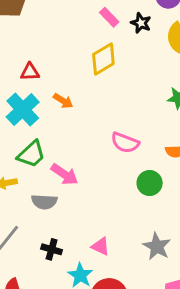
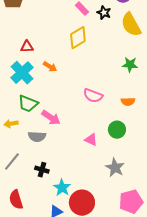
green trapezoid: (31, 154) -> (28, 104), turned 65
green circle: (150, 183) -> (117, 130), moved
pink triangle: (101, 246) -> (91, 140), moved

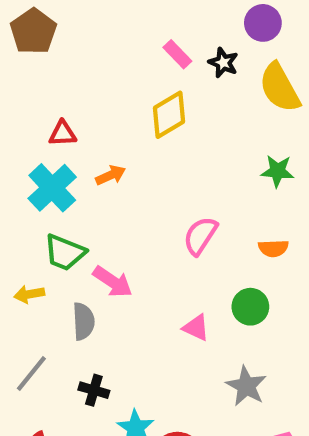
orange arrow: (50, 67) -> (111, 175), turned -56
pink semicircle: (93, 96) -> (200, 236), turned 102
gray semicircle: (37, 137) -> (83, 321), turned -96

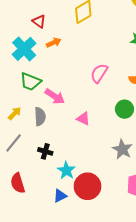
red triangle: (63, 134) -> (39, 21), moved, turned 40
yellow arrow: (29, 294) -> (15, 113), moved, turned 144
pink triangle: (196, 328) -> (83, 119), moved

